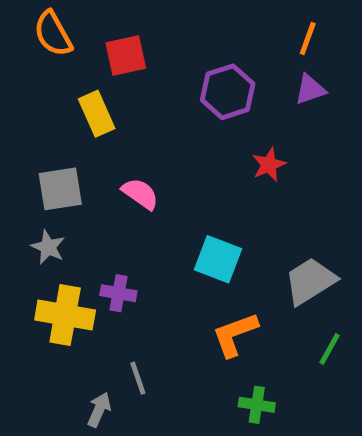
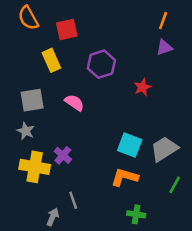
purple hexagon: (228, 92) -> (101, 64), moved
cyan square: (218, 259) -> (130, 145), moved
purple cross: (118, 293) -> (63, 155), turned 30
orange L-shape: (235, 334) -> (125, 177), turned 36

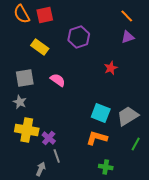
orange line: (163, 21) -> (127, 16), turned -64
red square: (67, 29) -> (45, 15), moved
yellow rectangle: (51, 60) -> (40, 47), turned -30
purple hexagon: (101, 64) -> (79, 37), moved
purple cross: (63, 155) -> (49, 138), moved

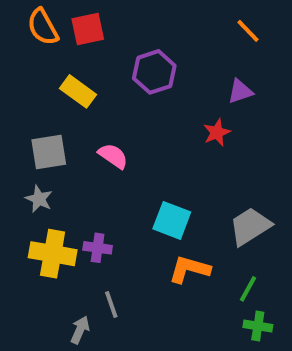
purple triangle: (128, 37) -> (240, 91), moved
cyan square: (101, 113) -> (172, 220), moved
purple cross: (49, 138) -> (98, 248), moved, turned -32
green line: (136, 144) -> (248, 289), moved
green cross: (106, 167) -> (258, 326), moved

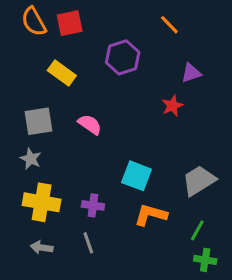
orange line: (248, 31) -> (169, 25), moved
purple cross: (98, 248) -> (93, 205), moved
gray arrow: (80, 330) -> (42, 247), moved, turned -105

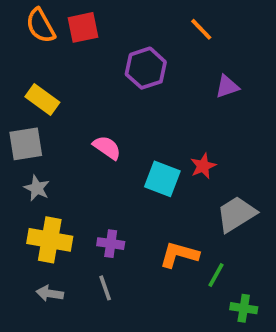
yellow rectangle: (62, 73) -> (42, 100), moved
red star: (172, 106) -> (203, 166), moved
gray square: (38, 121) -> (26, 144), moved
cyan square: (137, 176) -> (162, 179), moved
green line: (197, 230) -> (216, 275), moved

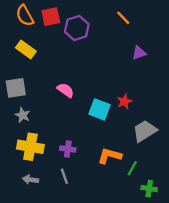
purple hexagon: (146, 68) -> (77, 28), moved
yellow rectangle: (42, 100) -> (26, 49), moved

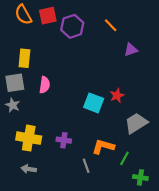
orange line: (123, 18) -> (111, 25), moved
yellow rectangle: (26, 49) -> (24, 58), moved, turned 60
pink semicircle: (66, 90) -> (45, 85), moved, turned 63
gray star: (23, 115) -> (13, 105), moved
gray line: (64, 176) -> (86, 166), moved

